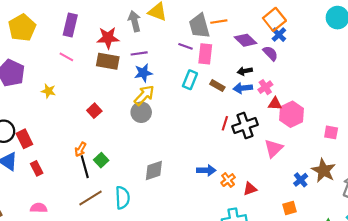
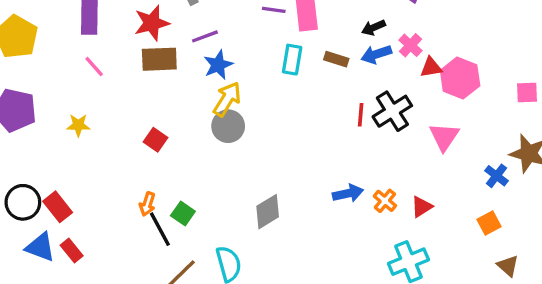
pink line: (66, 57) -> (94, 66), turned 32
red rectangle: (37, 168) -> (72, 250), moved

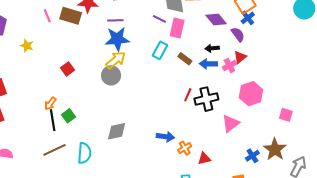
brown rectangle: (159, 59) -> (71, 16), moved
blue star: (218, 65) -> (117, 39), size x1.4
red triangle: (431, 67) -> (240, 57), moved, turned -48

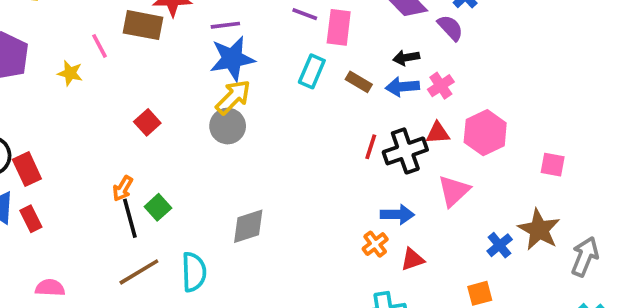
pink line: (47, 16) -> (99, 46), moved
yellow star: (27, 46) -> (70, 73), moved
red triangle: (240, 57) -> (438, 133), moved, turned 40
blue arrow: (165, 137) -> (397, 214), moved

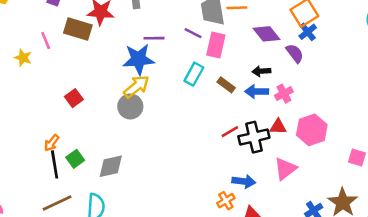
purple line: (225, 25) -> (154, 38), moved
red line: (371, 147) -> (230, 132), turned 36
gray diamond: (248, 226) -> (111, 166), moved

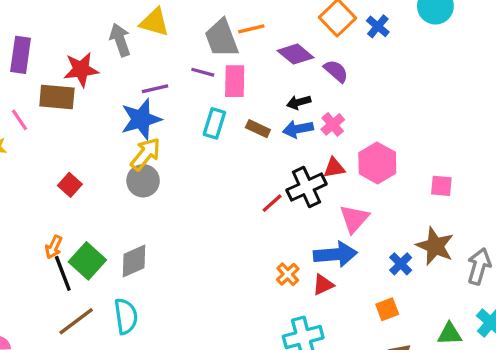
blue cross: (308, 32) -> (378, 26), moved
red line: (230, 132) -> (272, 203), moved
green square: (75, 159) -> (87, 261), size x1.5
blue arrow: (244, 181) -> (335, 254), moved, size x1.4

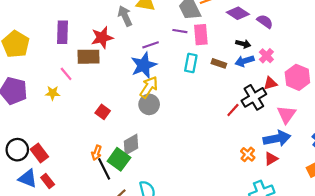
black arrow: (299, 102) -> (243, 44), turned -144
gray diamond: (134, 261) -> (131, 145), moved

